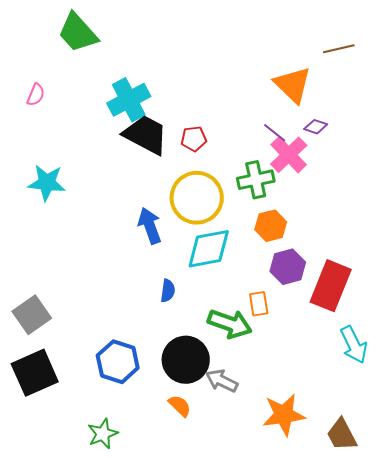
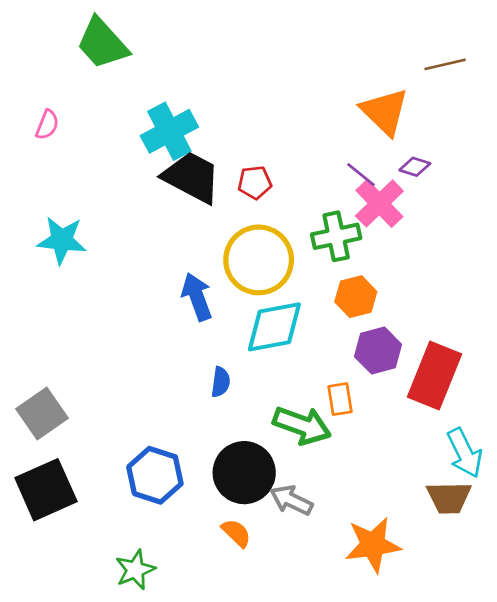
brown trapezoid: (342, 435) -> (449, 498), moved, turned -63

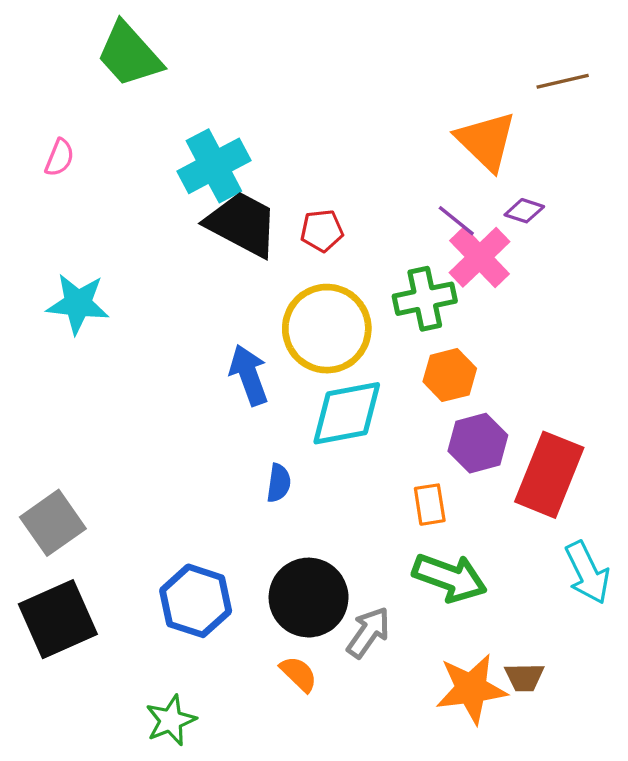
green arrow: (302, 425) -> (450, 578), moved
brown trapezoid: (449, 498) -> (524, 677), moved, size x0.7
gray arrow: (291, 500) -> (368, 632), turned 99

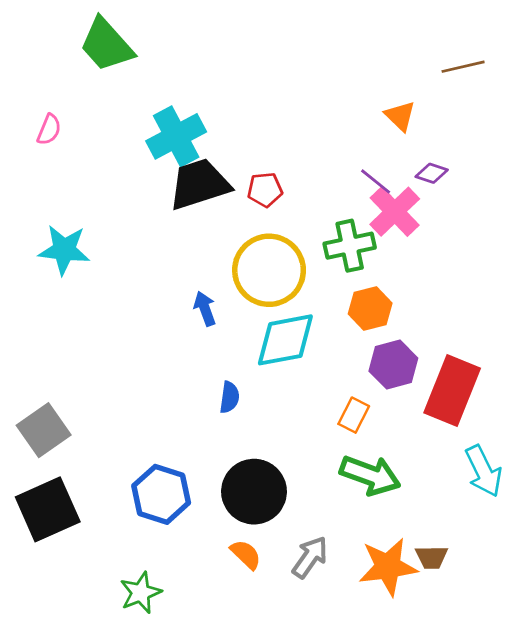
orange triangle: (486, 141) -> (400, 116), size x0.6
black trapezoid: (242, 224) -> (199, 184), turned -46
blue arrow: (249, 375) -> (205, 309), size x0.7
orange rectangle: (430, 505) -> (354, 415), turned 36
gray arrow: (368, 632) -> (310, 557), moved

